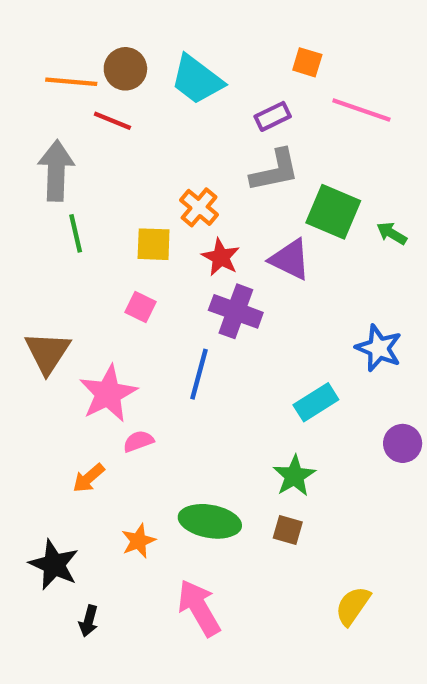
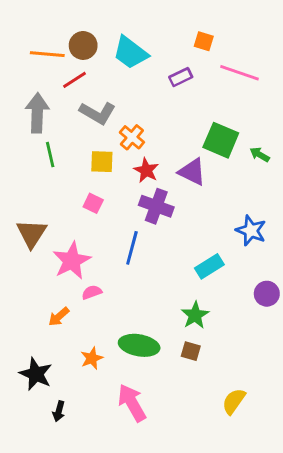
red line: (112, 121) -> (75, 80), turned -55
gray L-shape: (275, 171) -> (97, 113), moved, turned 42

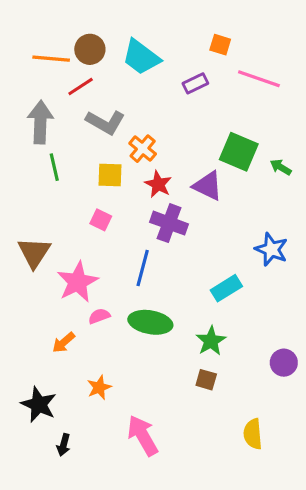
purple circle: (267, 294) -> (284, 363), moved
green ellipse: (139, 345) -> (150, 322), moved
yellow semicircle: (234, 401) -> (253, 434), turned -40

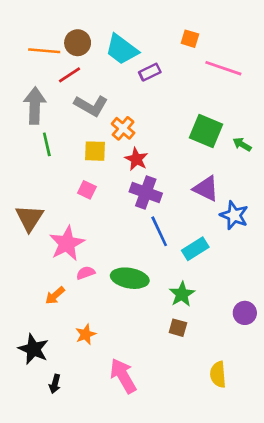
purple rectangle: (195, 83) -> (150, 72), moved
purple triangle: (208, 186) -> (206, 189), moved
blue line: (143, 268) -> (159, 231), moved, turned -40

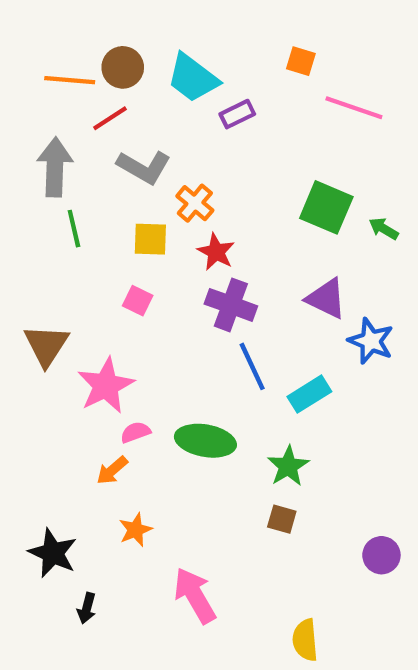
orange arrow: (55, 296) -> (112, 470), moved
purple circle: (245, 313) -> (381, 555), moved
yellow semicircle: (218, 374) -> (305, 640), moved

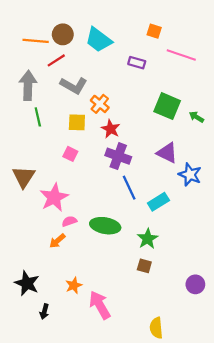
purple rectangle: (237, 114) -> (137, 63), moved, turned 42
orange star: (135, 530) -> (74, 285), moved

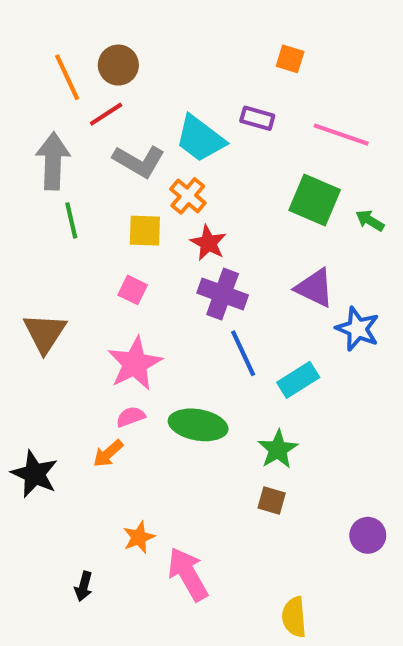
cyan trapezoid: (99, 40) -> (200, 139), moved
orange line: (36, 41) -> (67, 77), turned 60
pink line: (181, 55) -> (341, 135), moved
pink star: (54, 197) -> (135, 364), moved
black star: (27, 283) -> (35, 474), moved

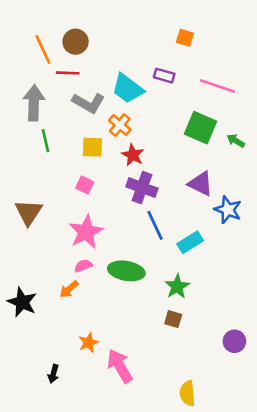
red line: (106, 114) -> (68, 73), turned 35

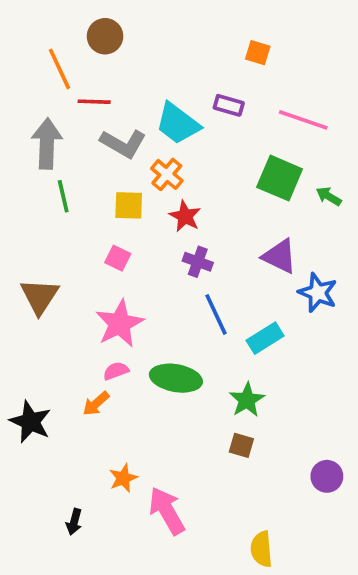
brown circle: (76, 42) -> (105, 36), moved
purple cross: (142, 188) -> (198, 262), size x0.7

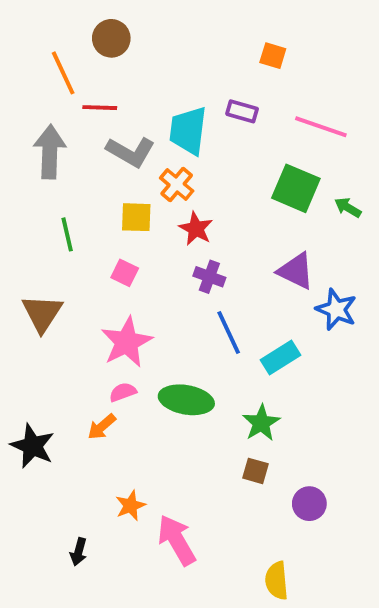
cyan trapezoid: (178, 124) -> (188, 131), turned 60
green line: (63, 196) -> (67, 234), moved
purple circle: (327, 476) -> (309, 504), moved

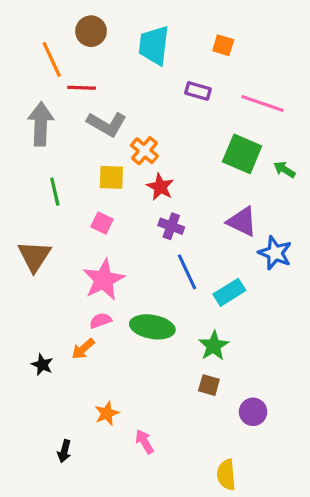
cyan trapezoid: (188, 131) -> (154, 45), moved
black star: (32, 446) -> (42, 365), moved, size x0.6
pink arrow: (177, 540) -> (144, 442), size x0.6

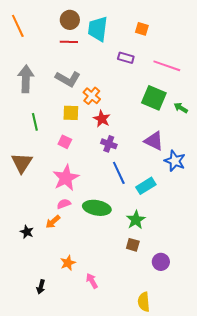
brown circle: (91, 31) -> (70, 20), moved
orange line: (52, 59) -> (18, 26), moved
red line: (82, 88) -> (69, 42), moved

